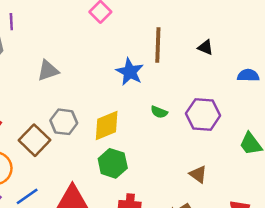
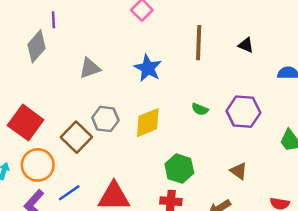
blue star: (130, 72) -> (148, 68), moved
green hexagon: (113, 163) -> (179, 169), moved

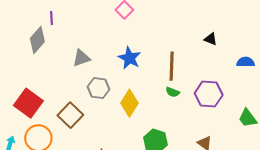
brown line: (199, 43) -> (172, 66), moved
gray hexagon: (105, 119) -> (98, 88), moved
yellow diamond: (148, 123) -> (129, 103), turned -36

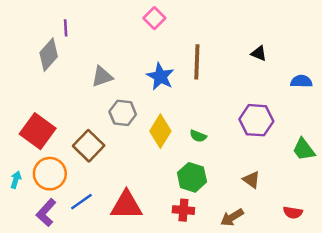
brown line: (172, 66) -> (197, 62), moved
green semicircle: (173, 92) -> (198, 136), moved

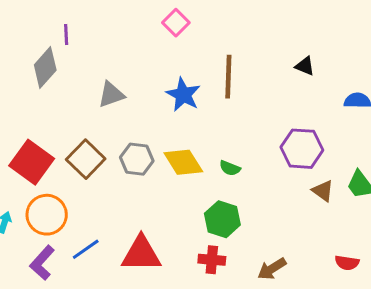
gray hexagon: (123, 113) -> (137, 159), moved
yellow diamond: (160, 131) -> (183, 162), turned -64
brown square: (89, 146) -> (86, 159), moved
brown triangle: (252, 180) -> (323, 191), moved

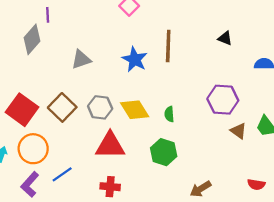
green semicircle: (230, 168) -> (169, 114), turned 64
red triangle: (141, 254) -> (110, 145), moved
red cross: (212, 260) -> (110, 187), moved

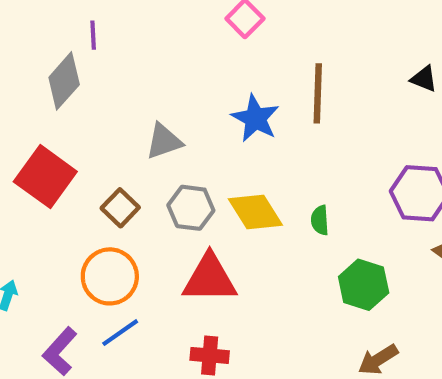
gray triangle: (81, 59) -> (164, 141), moved
brown square: (62, 107) -> (120, 208), size x0.7
red square: (22, 110) -> (45, 177), moved
orange circle: (33, 149) -> (110, 276), moved
green hexagon: (164, 152) -> (364, 285), moved

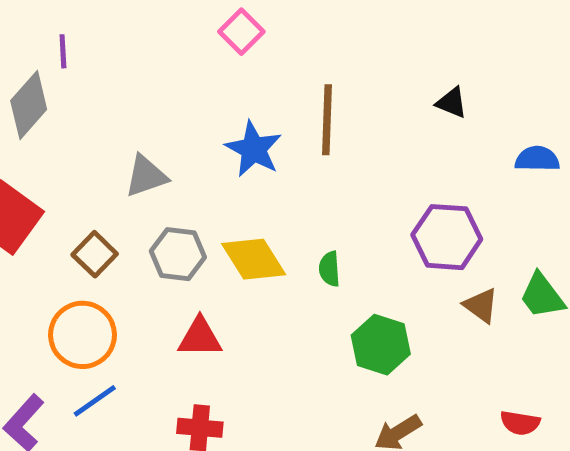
red triangle: (210, 279) -> (200, 337), size x0.7

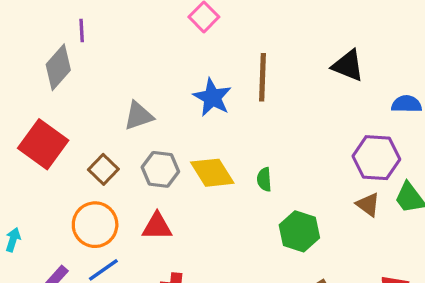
black triangle: (452, 103) -> (348, 66), size x1.5
purple hexagon: (447, 237) -> (376, 158), moved
red triangle: (200, 337) -> (157, 226), moved

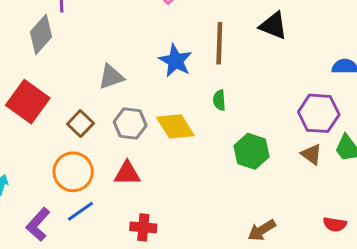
black triangle: (348, 66) -> (273, 26), moved
green semicircle: (264, 179) -> (219, 100), moved
green hexagon: (299, 231) -> (251, 151), moved

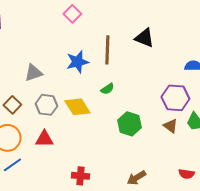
blue star: (175, 61) -> (77, 62), turned 30
green semicircle: (219, 100) -> (107, 89), turned -120
red cross: (143, 227) -> (80, 176), moved

